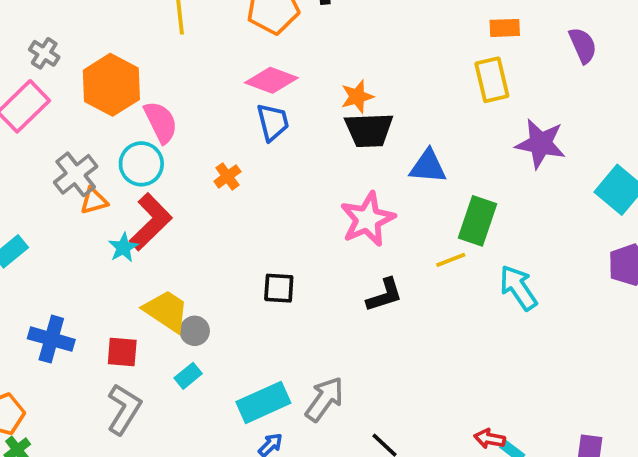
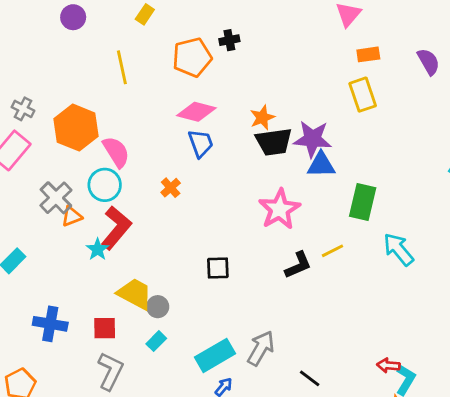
purple star: (541, 144) -> (312, 139), moved
yellow line: (451, 260) -> (333, 251), moved

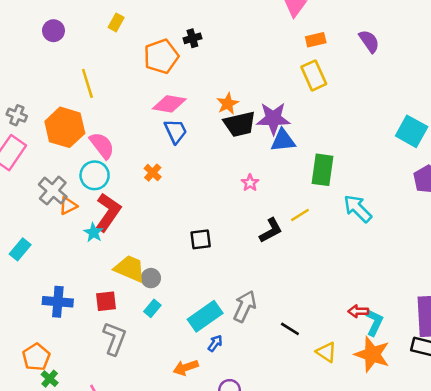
yellow line: (122, 67) -> (87, 83), moved
pink star: (279, 209) -> (250, 183), size x0.5

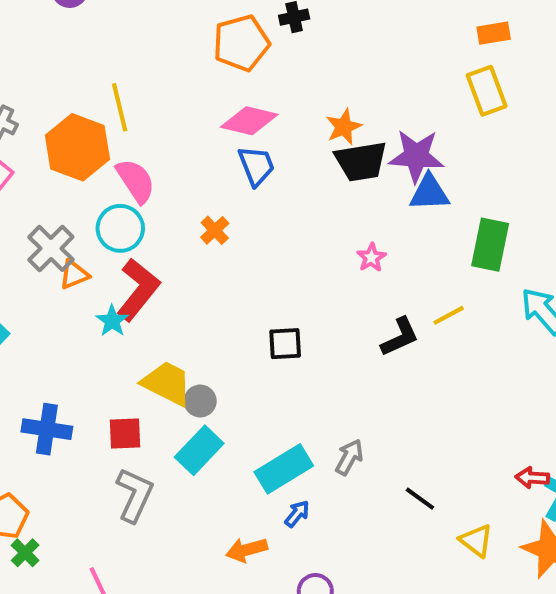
yellow line: (87, 83) -> (120, 107), moved
gray arrow: (245, 306) -> (349, 457), size x0.7
cyan rectangle: (152, 308) -> (199, 450), size x1.6

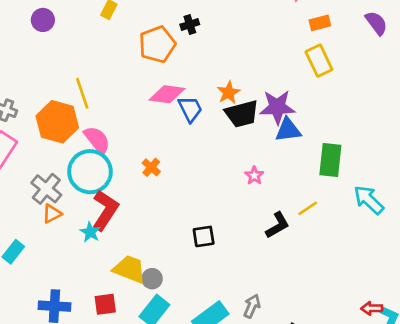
blue trapezoid: (256, 166) -> (190, 109), moved
cyan circle: (120, 228) -> (90, 172), size x1.4
orange triangle: (74, 275) -> (52, 214), moved

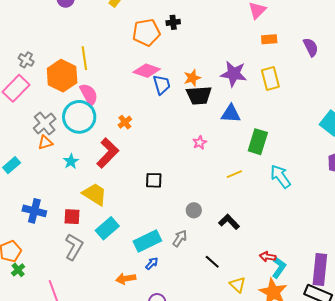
yellow rectangle: (319, 61) -> (270, 78), moved
purple star: (277, 107) -> (234, 74), moved
red L-shape: (105, 210) -> (108, 153), moved
black L-shape: (278, 225) -> (229, 222), moved, turned -115
gray circle: (152, 279) -> (194, 210), moved

